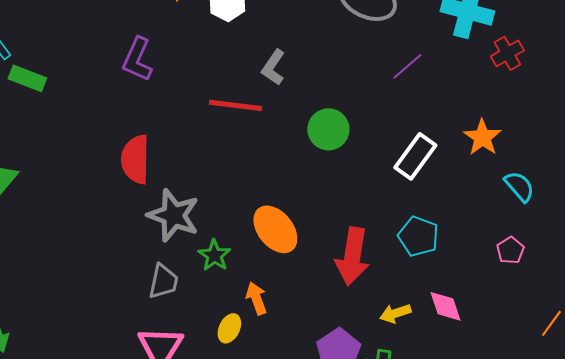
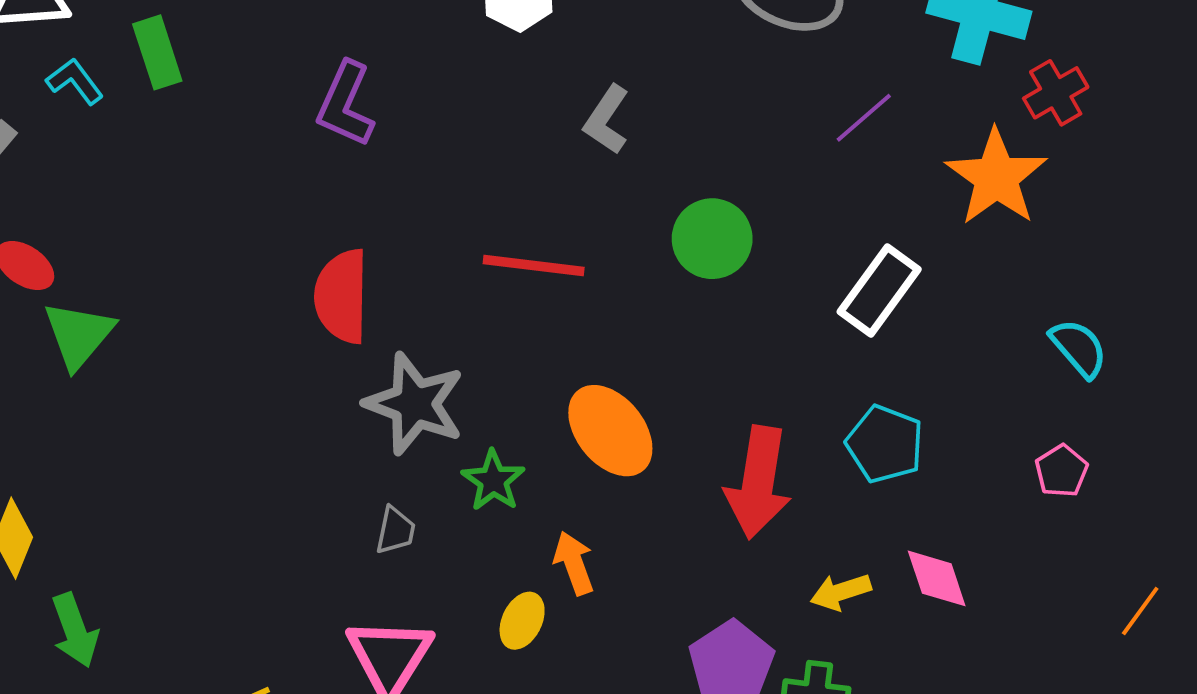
green rectangle: (27, 78) -> (157, 52), moved, turned 51
red line: (235, 105) -> (534, 266), moved
orange star: (482, 137) -> (996, 177), moved, size x1.4
gray trapezoid: (163, 281) -> (395, 530), size x0.7

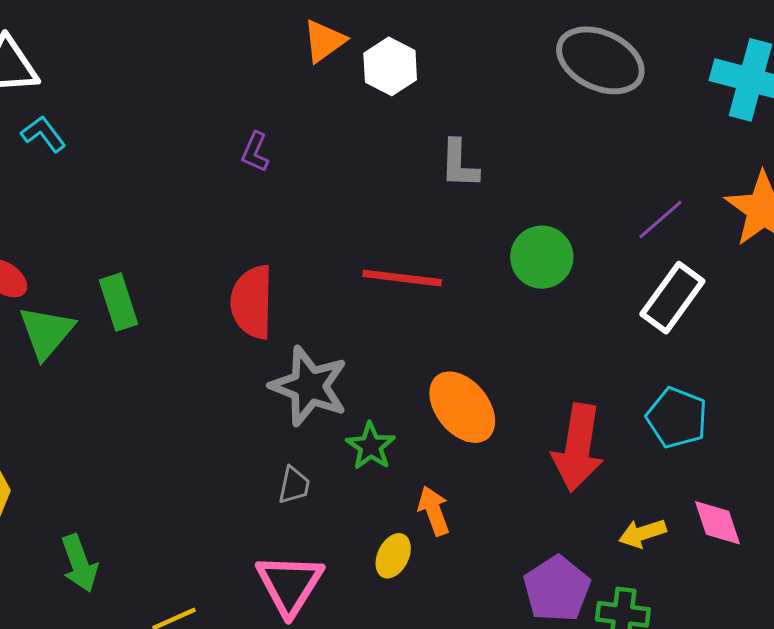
green rectangle: (157, 52) -> (118, 302), moved
purple L-shape: (345, 104) -> (255, 152), size x0.6
purple line: (864, 118) -> (660, 220), moved
gray L-shape: (607, 120) -> (459, 164), turned -32
green arrow: (75, 630) -> (79, 563), moved

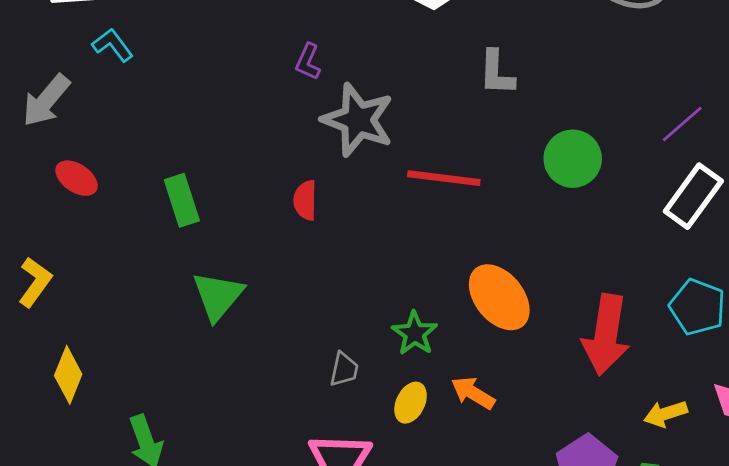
red semicircle: (252, 302) -> (305, 200), size x0.6
green triangle: (46, 332) -> (218, 296), moved
gray star: (309, 386) -> (358, 120), moved
orange arrow: (434, 511) -> (473, 393), turned -39
yellow ellipse: (393, 556) -> (411, 403), moved

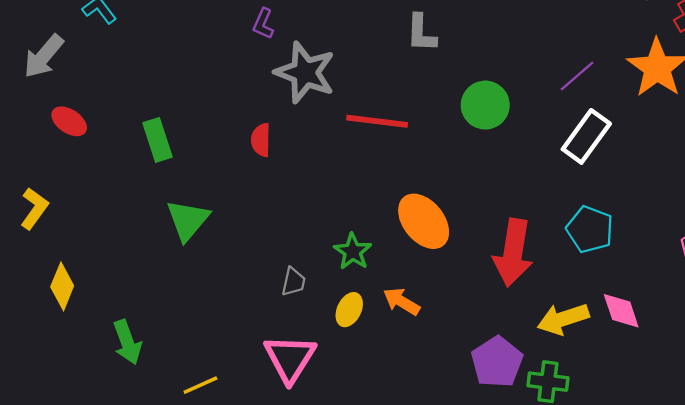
yellow arrow: (666, 414) -> (563, 319), size x1.4

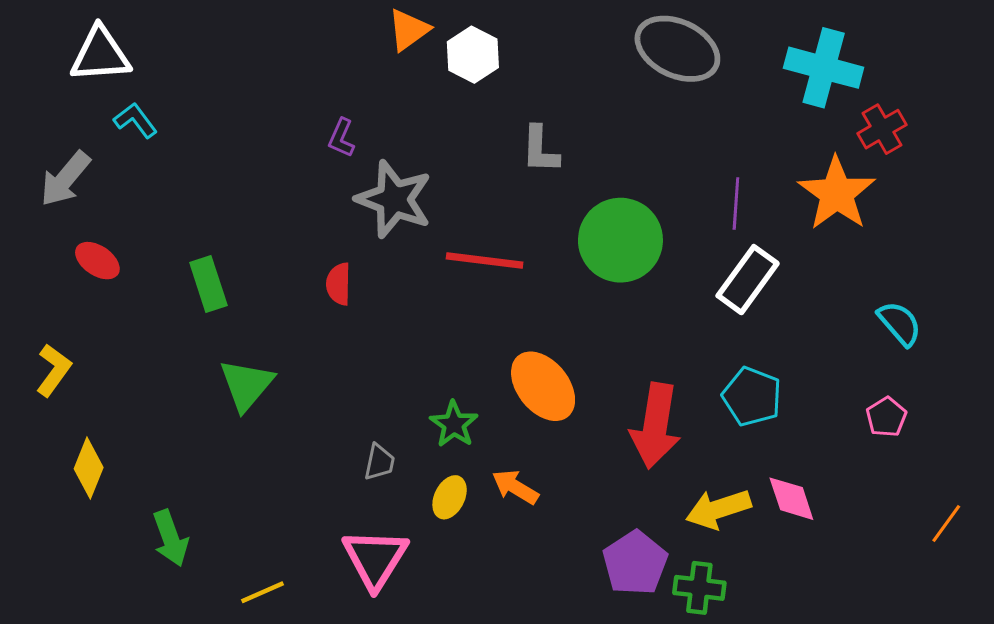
purple line: (577, 76) -> (736, 204), turned -45
green circle: (485, 105) -> (620, 240), size x1.4

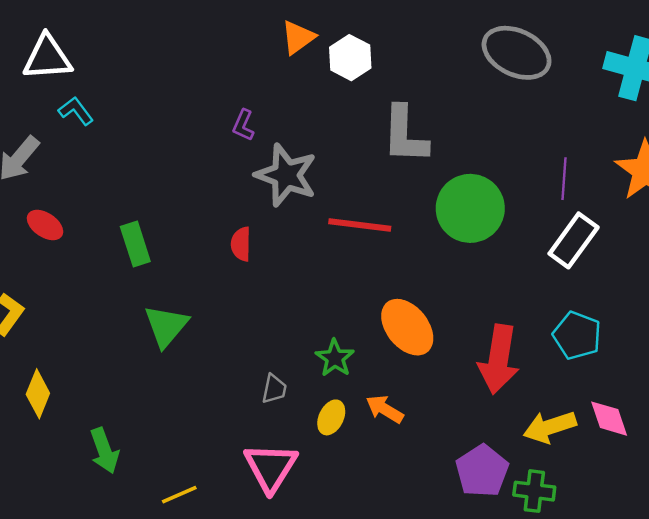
gray L-shape: (540, 150) -> (405, 135), size x1.5

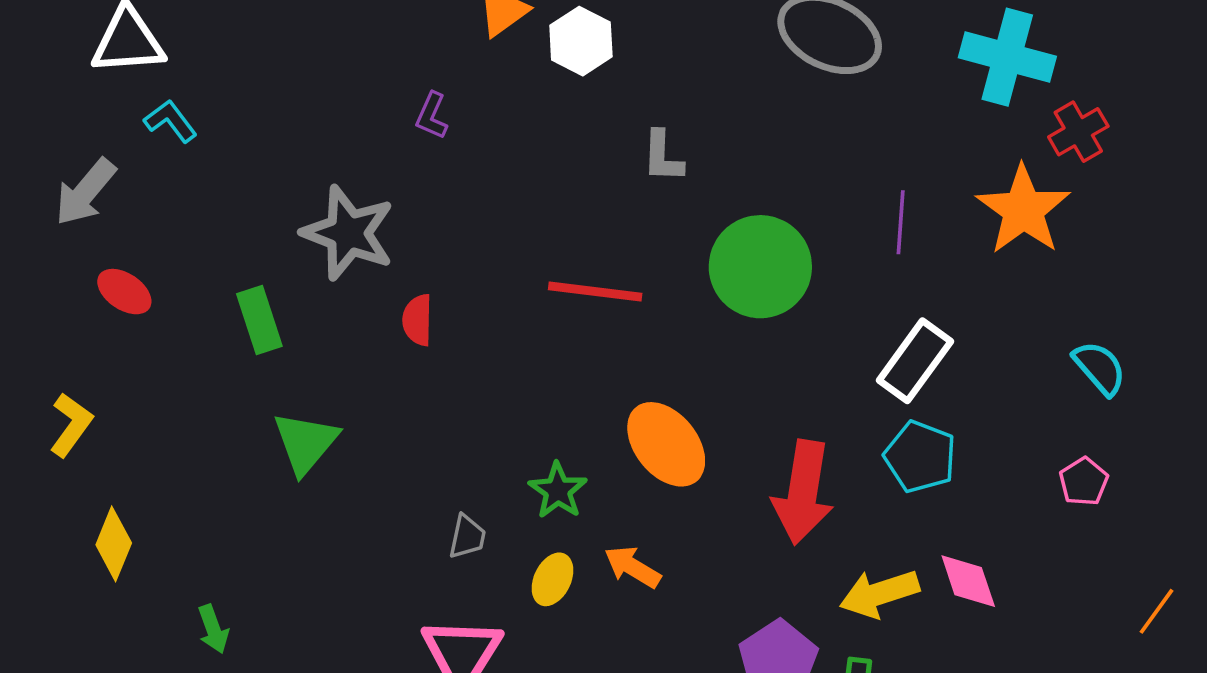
purple L-shape: (243, 125) -> (432, 116), moved
gray L-shape: (405, 135) -> (663, 157), size x0.6
gray star: (286, 175) -> (348, 233), moved
white rectangle: (574, 240) -> (915, 361), moved
green arrow: (104, 451) -> (213, 629), size x0.7

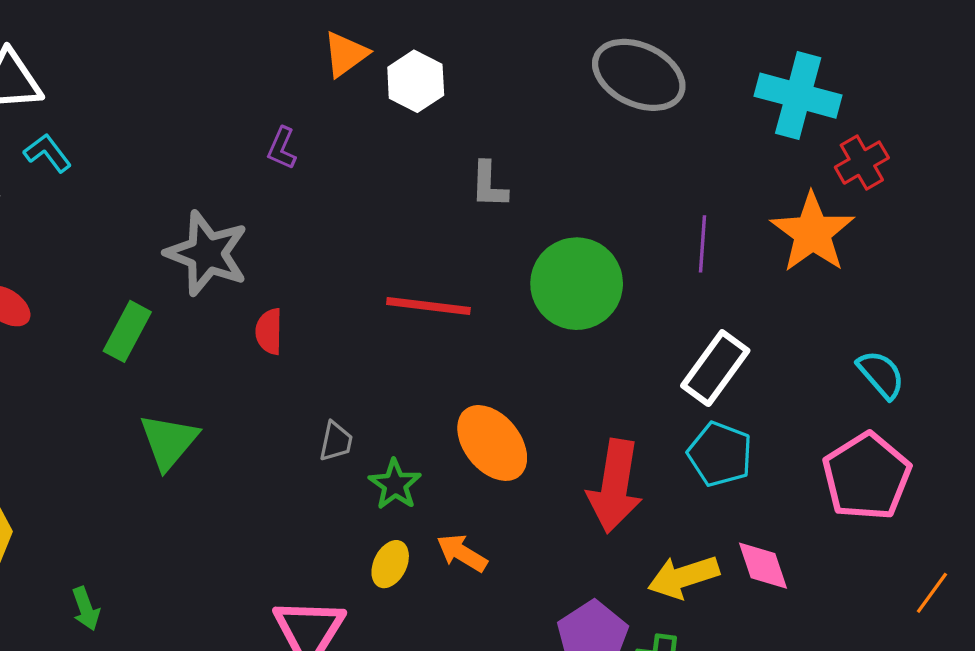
green rectangle: (259, 320) -> (127, 331), turned 46
pink pentagon: (1084, 482) -> (867, 476), size x2.0
gray trapezoid: (467, 537) -> (336, 441), moved

